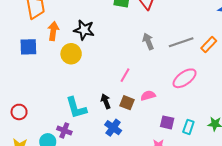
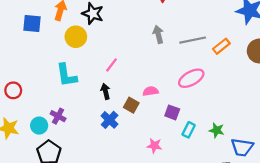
pink line: (125, 75) -> (111, 65), moved
brown square: (127, 103) -> (131, 105), moved
cyan L-shape: (76, 108) -> (67, 75), moved
purple square: (167, 122) -> (172, 112), moved

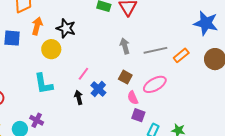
pink semicircle: (151, 91) -> (133, 98), moved, turned -104
brown square: (131, 105) -> (125, 77), moved
blue cross: (110, 120) -> (98, 89), moved

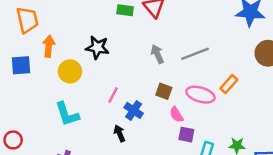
black star: (66, 28) -> (97, 48), moved
orange rectangle: (181, 55) -> (229, 84), moved
pink ellipse: (155, 84) -> (200, 95), turned 55
black arrow: (79, 97) -> (120, 133), moved

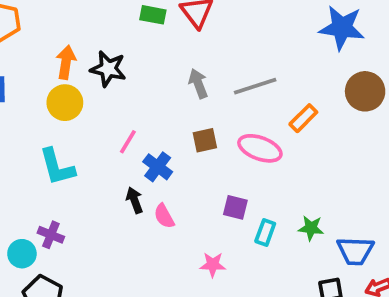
orange arrow: (49, 46) -> (66, 62), moved
orange rectangle: (229, 84) -> (303, 118), moved
brown square: (164, 91) -> (205, 140), turned -35
pink semicircle: (176, 115) -> (164, 216), moved

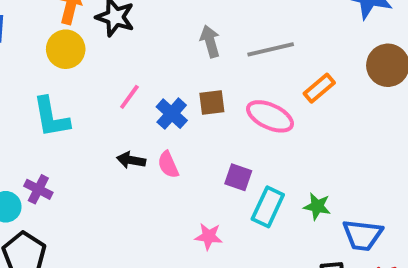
blue cross: (158, 167) -> (172, 114), moved
black arrow: (135, 200) -> (131, 160), turned -65
pink semicircle: (164, 216) -> (168, 165), moved
cyan rectangle: (265, 232) -> (268, 207), size x1.4

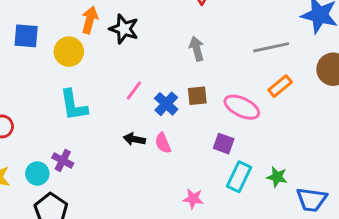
yellow circle: (66, 49) -> (69, 52), moved
gray line: (271, 49) -> (271, 47), moved
purple square: (238, 177) -> (224, 144), moved

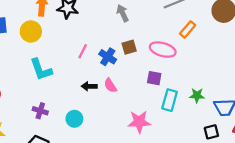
cyan circle: (37, 173) -> (74, 119), moved
pink star: (193, 199) -> (139, 122), size x1.5

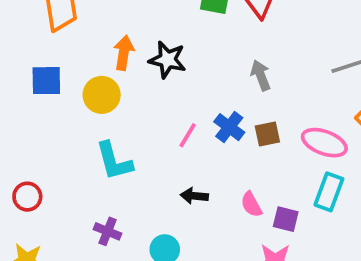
blue cross: (108, 57) -> (229, 127), moved
purple square: (154, 78) -> (286, 219), moved
pink semicircle: (110, 85) -> (251, 204), moved
cyan rectangle: (170, 100) -> (329, 192), moved

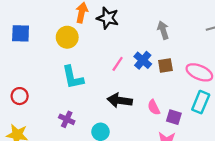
blue square: (46, 81) -> (21, 33), moved
black arrow: (194, 196) -> (120, 101), size x1.5

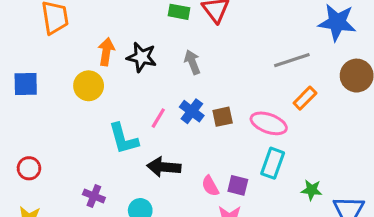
gray arrow: (163, 30) -> (192, 62), moved
cyan L-shape: (73, 77) -> (123, 139), moved
pink semicircle: (154, 107) -> (210, 186), moved

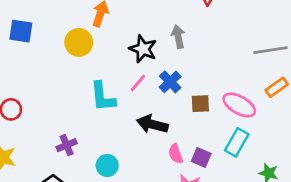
black star: (142, 57) -> (143, 49), moved
brown square: (223, 117) -> (200, 104), moved
black arrow: (164, 167) -> (152, 124), moved
purple cross: (94, 196) -> (67, 145), turned 36

